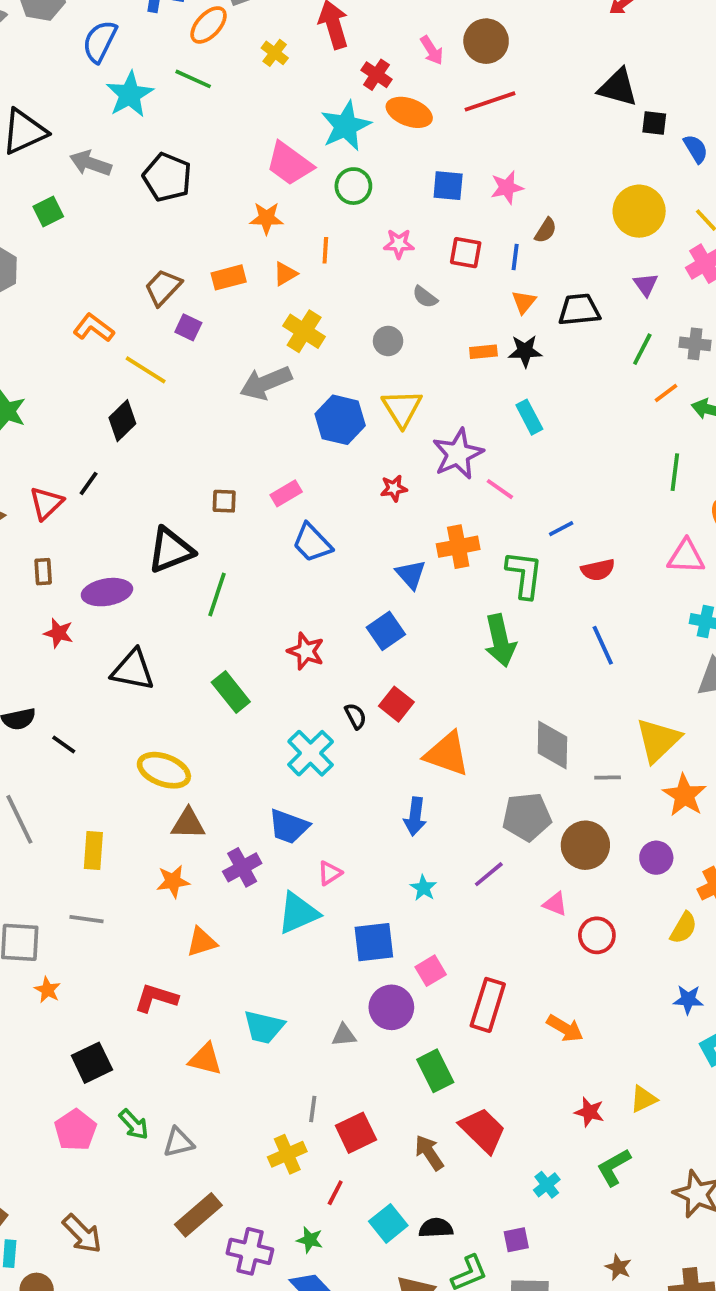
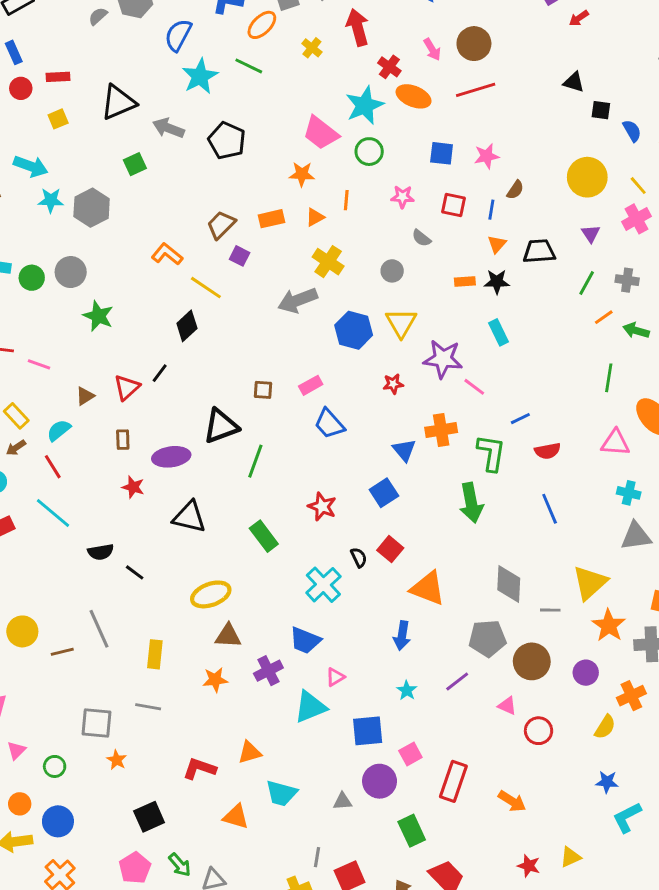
black triangle: (618, 88) -> (574, 82), size x0.7
purple star: (458, 454) -> (443, 359), turned 30
yellow ellipse: (164, 770) -> (211, 594), turned -42
orange triangle: (202, 942) -> (250, 752), moved

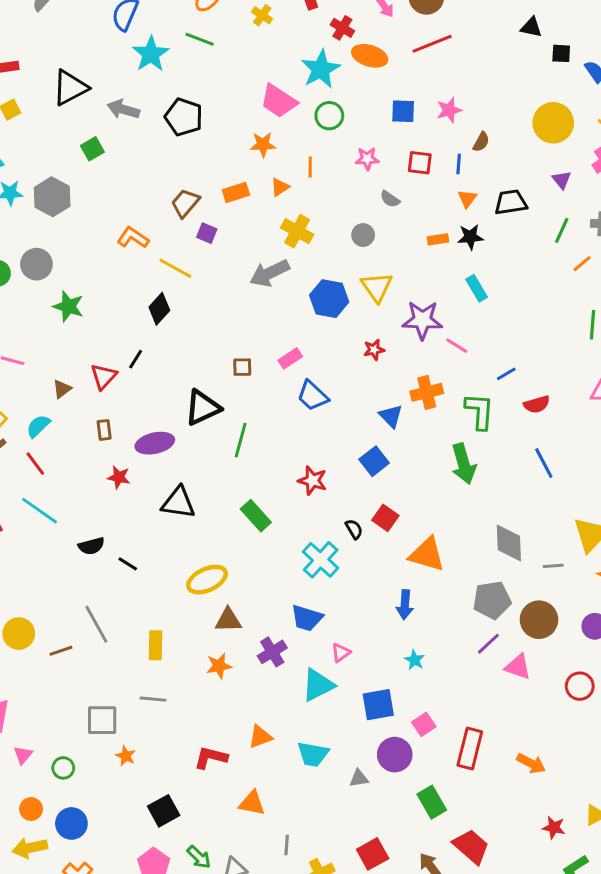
purple line: (457, 681) -> (488, 644), moved
pink triangle: (507, 706) -> (518, 667), size x1.4
red circle: (539, 731) -> (580, 686), moved
cyan trapezoid: (281, 793) -> (313, 754), moved
gray line: (317, 857) -> (287, 845), moved

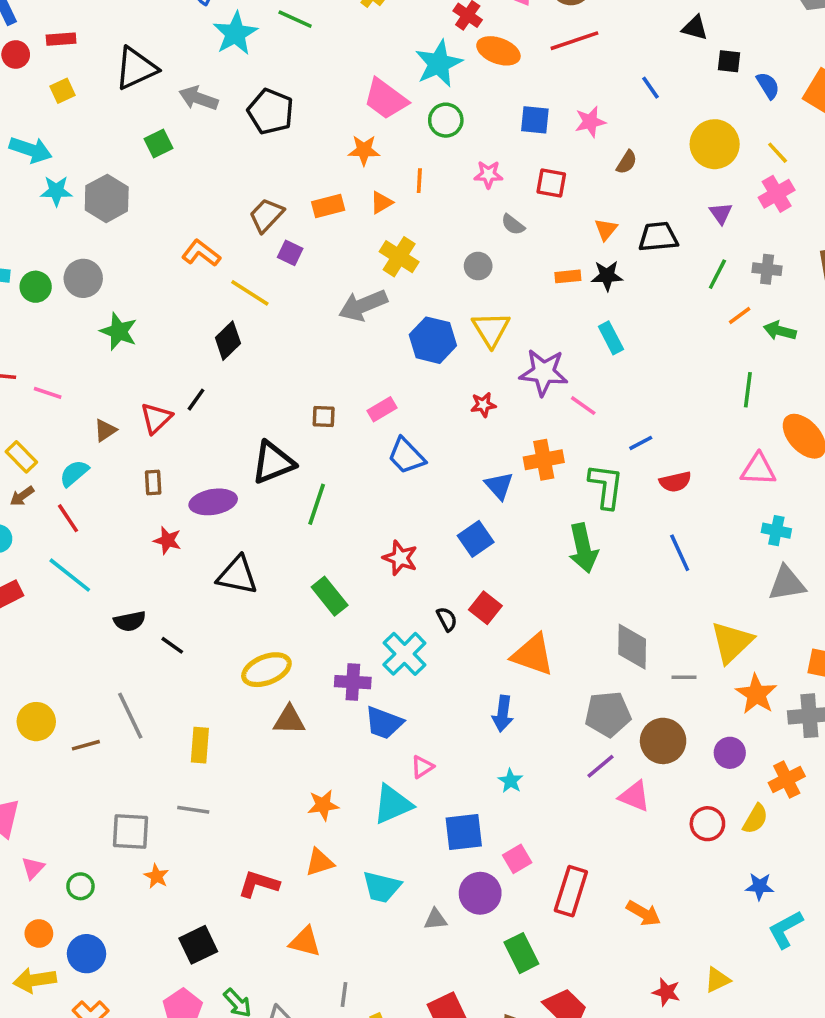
blue line: (459, 164) -> (650, 88), moved, turned -42
purple cross: (272, 652) -> (353, 682), moved, turned 32
orange star: (219, 666) -> (323, 805), moved

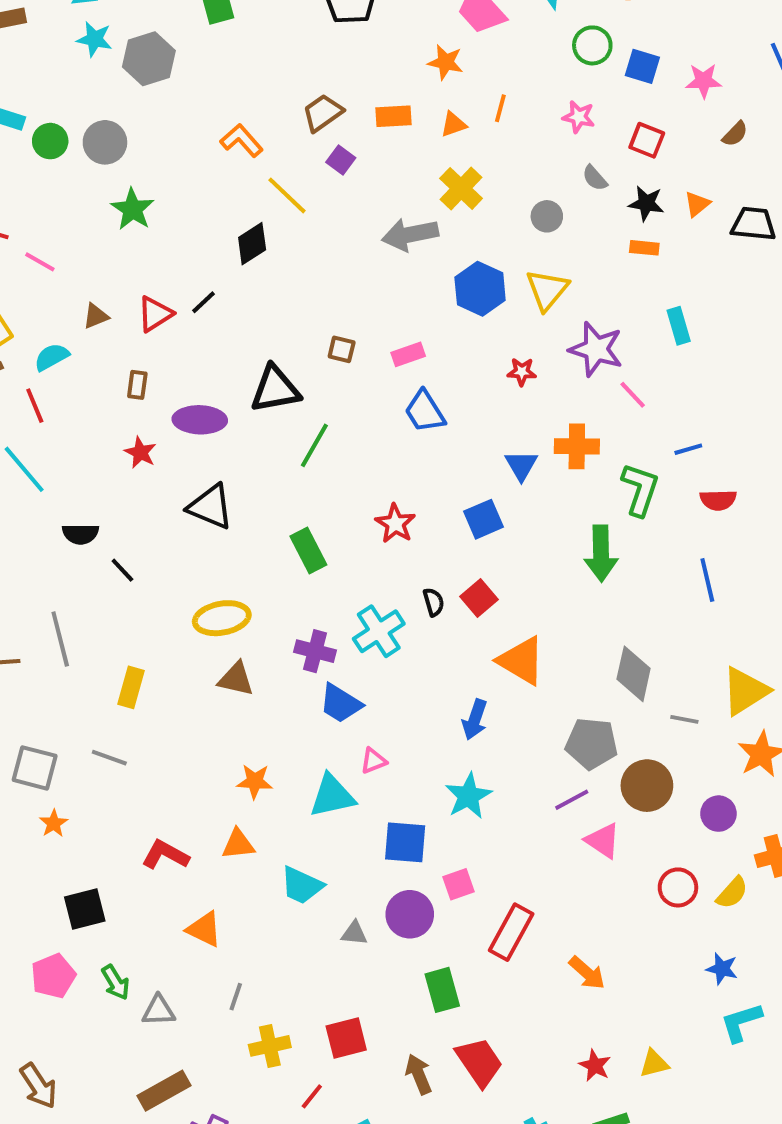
green circle: (446, 120) -> (592, 45), moved
black star: (607, 276) -> (646, 203), moved
cyan star: (511, 781) -> (468, 796), size x1.6

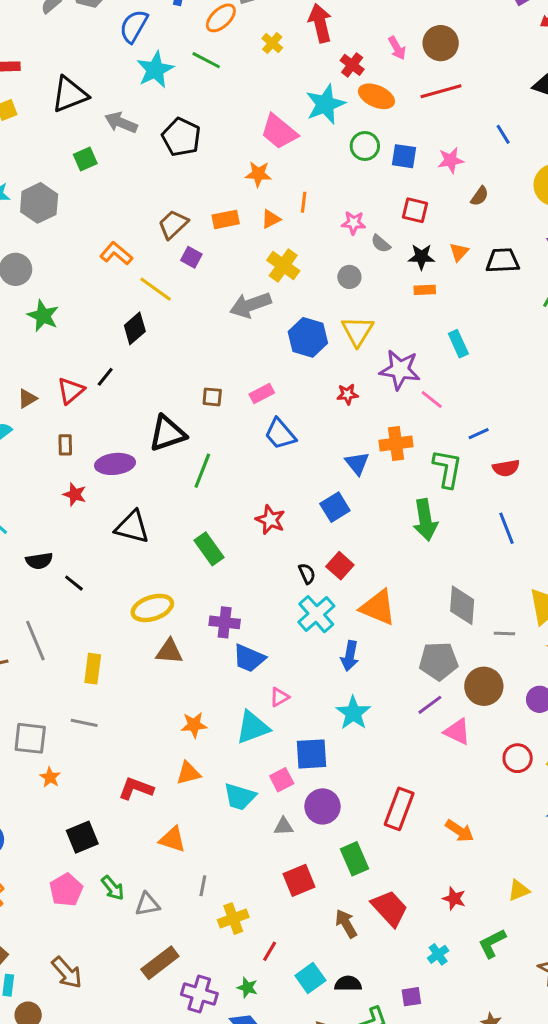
pink star: (579, 117) -> (353, 223), moved
cyan cross: (379, 631) -> (316, 614), moved
pink square: (459, 884) -> (282, 780), moved
red square: (346, 1038) -> (299, 880), moved
red star: (595, 1066) -> (454, 899), moved

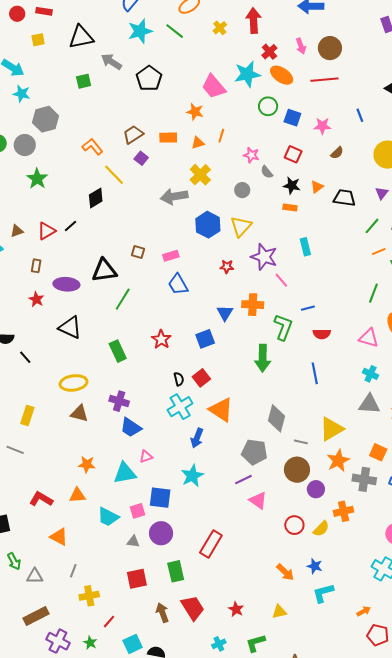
gray hexagon: (39, 203) -> (45, 119), moved
brown circle: (484, 686) -> (297, 470), moved
orange arrow: (460, 831) -> (285, 572), moved

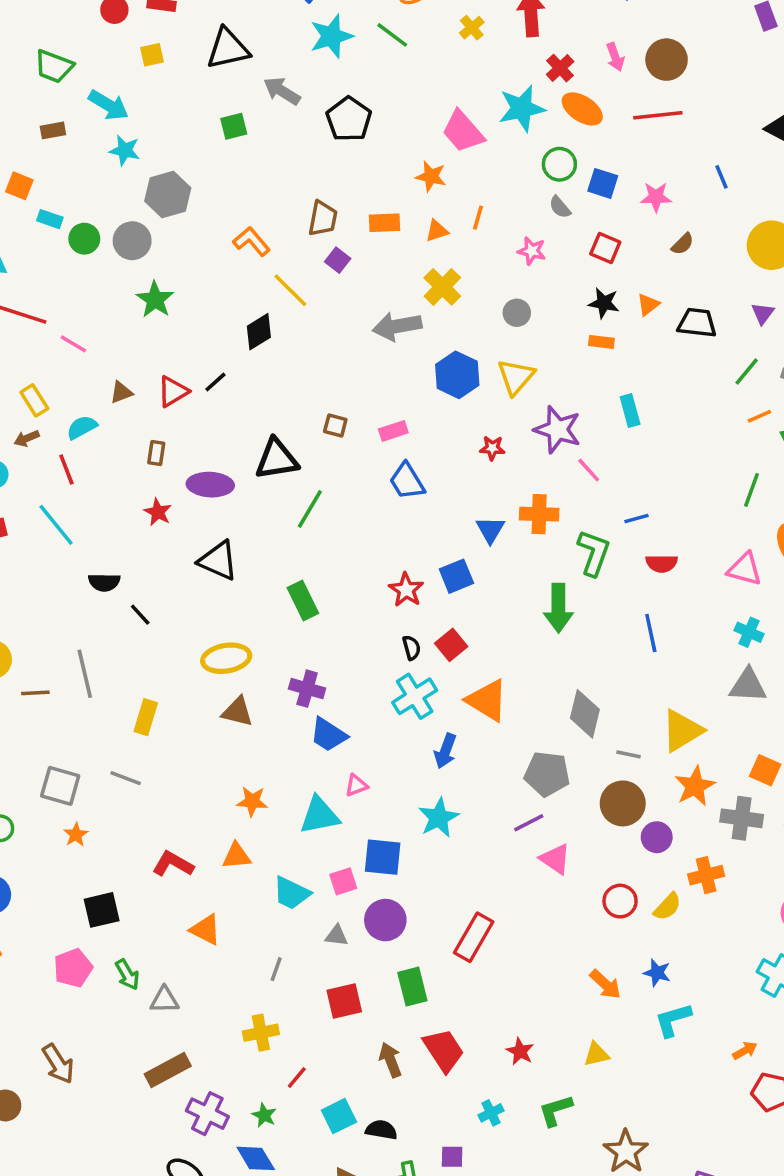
brown trapezoid: (133, 135) -> (323, 219), turned 135
gray semicircle: (267, 172) -> (560, 207), moved
red star: (161, 339) -> (406, 590), moved
gray line: (73, 571) -> (276, 969), moved

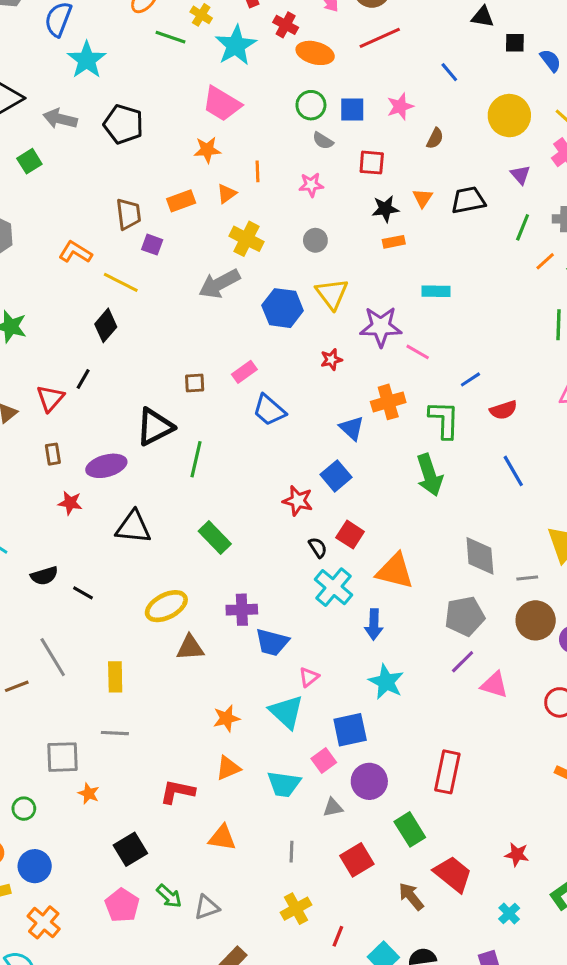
green line: (392, 35) -> (170, 37), moved
cyan star: (522, 108) -> (236, 45), moved
cyan rectangle: (630, 411) -> (436, 291), turned -56
cyan triangle: (320, 815) -> (286, 712), turned -48

